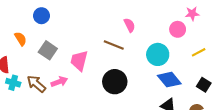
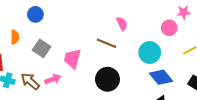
orange semicircle: (21, 39) -> (15, 37), turned 32

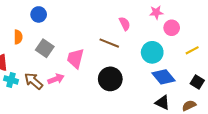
pink star: (184, 12) -> (156, 12), moved

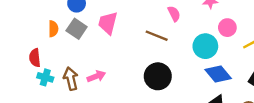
pink circle: (172, 28) -> (227, 28), moved
gray square: (45, 48) -> (77, 29), moved
pink trapezoid: (75, 58) -> (108, 23), moved
brown arrow: (34, 81) -> (71, 79), turned 36

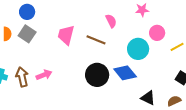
pink trapezoid: (108, 23) -> (66, 35), moved
blue diamond: (218, 74) -> (125, 73), moved

